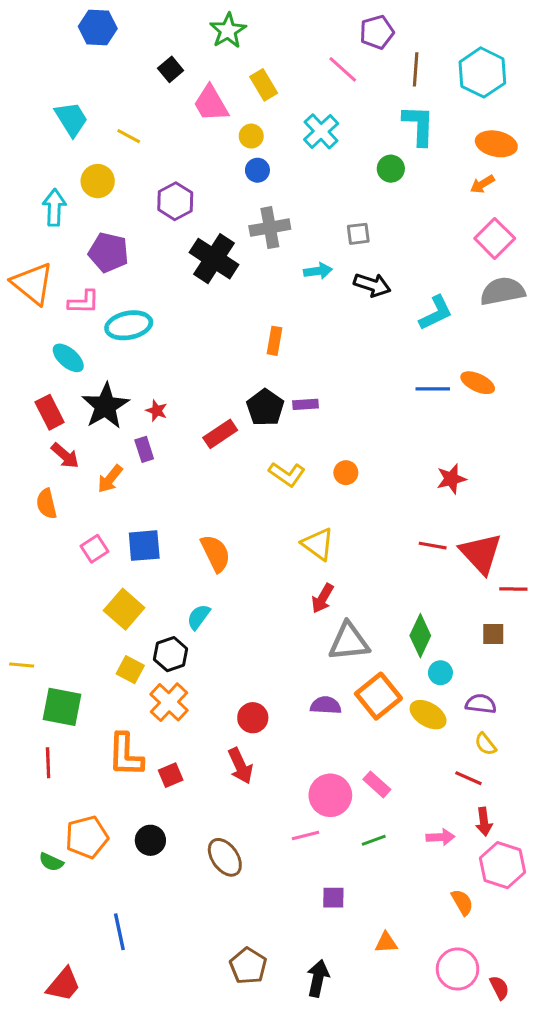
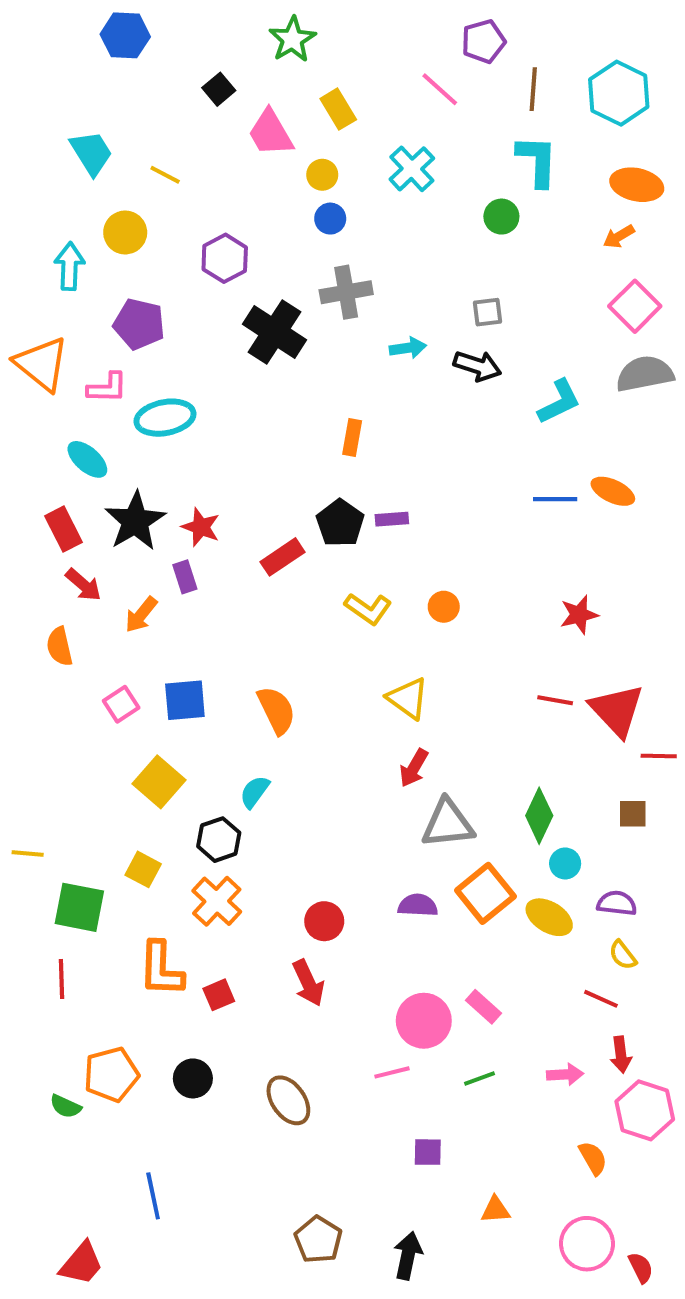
gray square: (358, 234) -> (487, 312), moved
red star: (157, 411) -> (201, 527), size x1.4
yellow square: (130, 670) -> (143, 869), moved

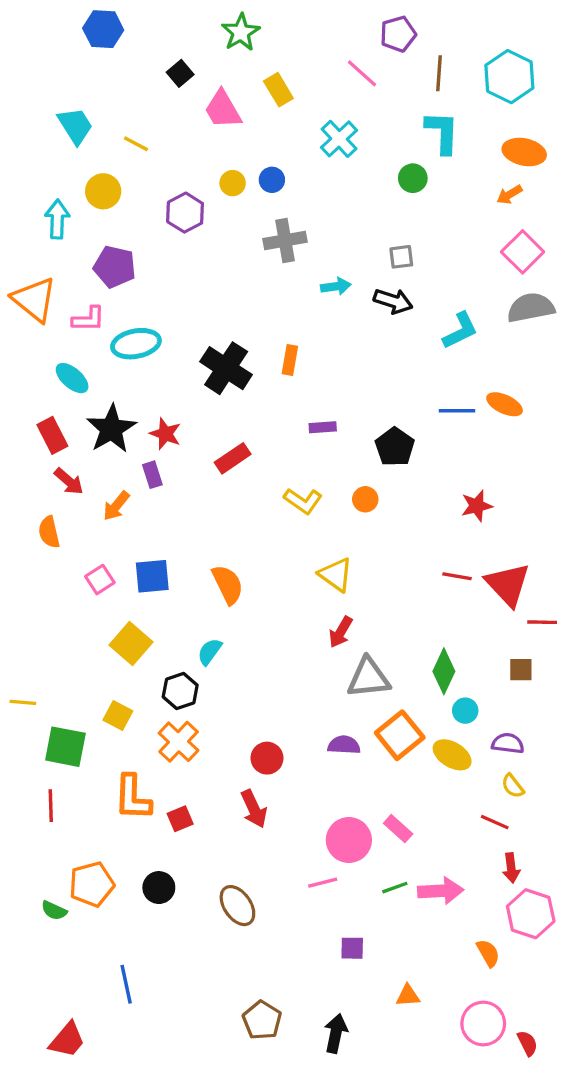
yellow circle: (322, 175) -> (233, 183), moved
black cross: (274, 332) -> (226, 368), moved
black pentagon: (340, 523) -> (395, 447), moved
pink arrow: (565, 1074) -> (441, 891), moved, size x1.5

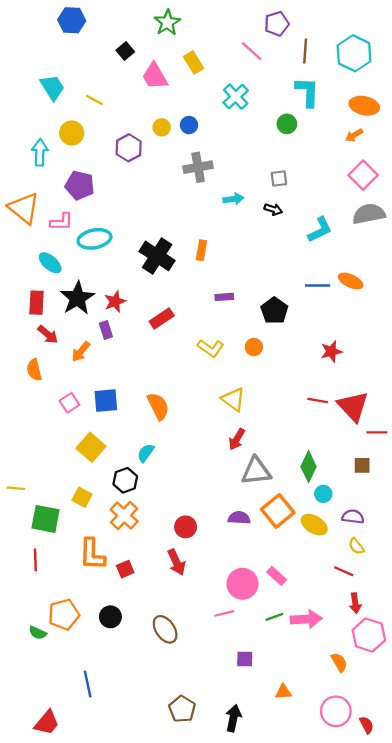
black arrow: (393, 301) -> (273, 209), size x0.7
red star: (165, 434) -> (115, 301), turned 30
red rectangle: (52, 435) -> (36, 303), turned 30

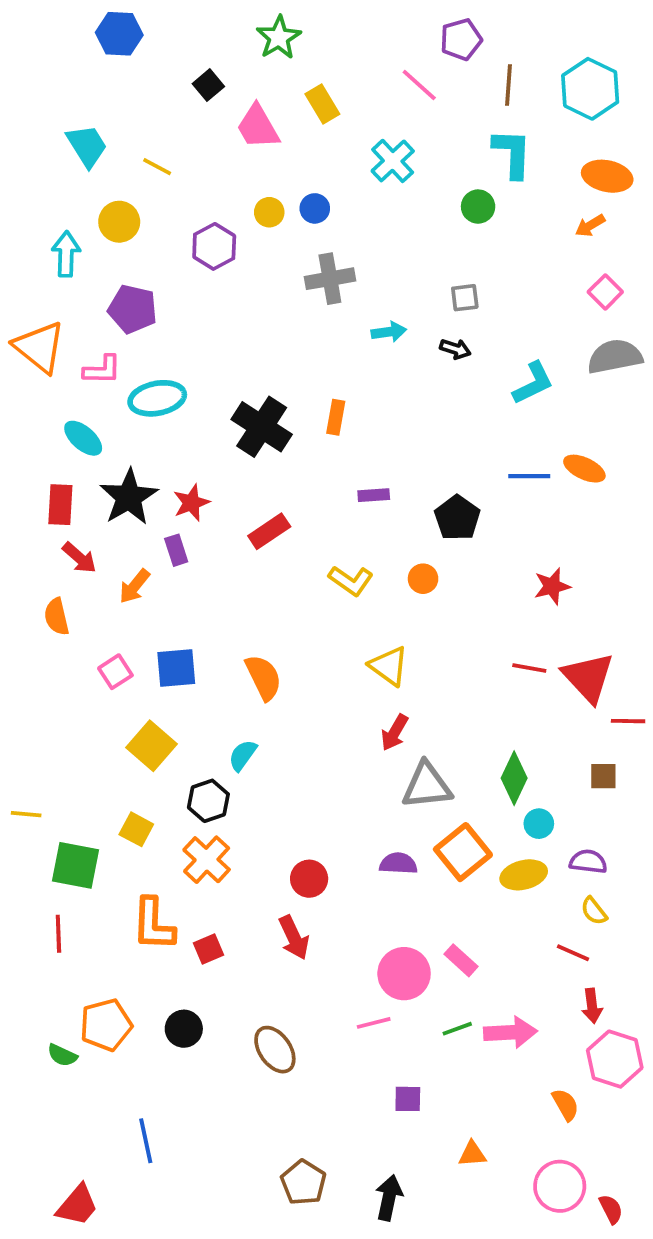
pink square: (363, 175) -> (605, 292), size x0.7
yellow ellipse: (314, 525) -> (524, 875), turned -45

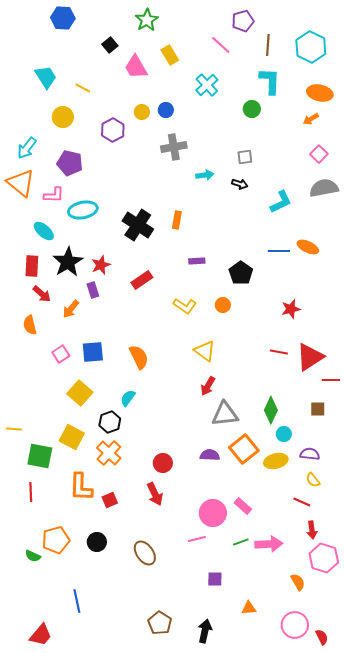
cyan arrow: (66, 254) -> (27, 148), moved, turned -145
red triangle: (588, 677) -> (310, 357), turned 40
yellow square: (136, 829) -> (72, 437), size x1.4

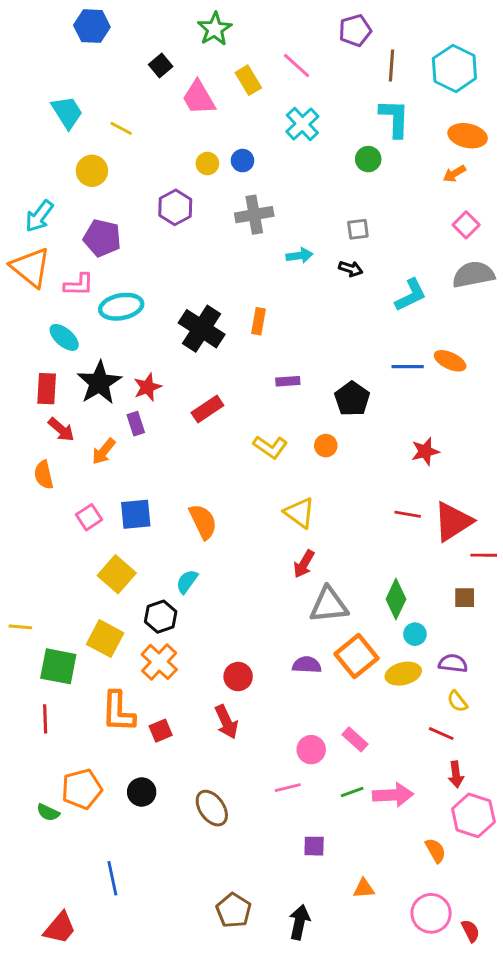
pink line: (221, 45) -> (297, 66), moved
purple hexagon: (113, 130) -> (175, 207), moved
pink circle: (213, 513) -> (311, 750), size x0.7

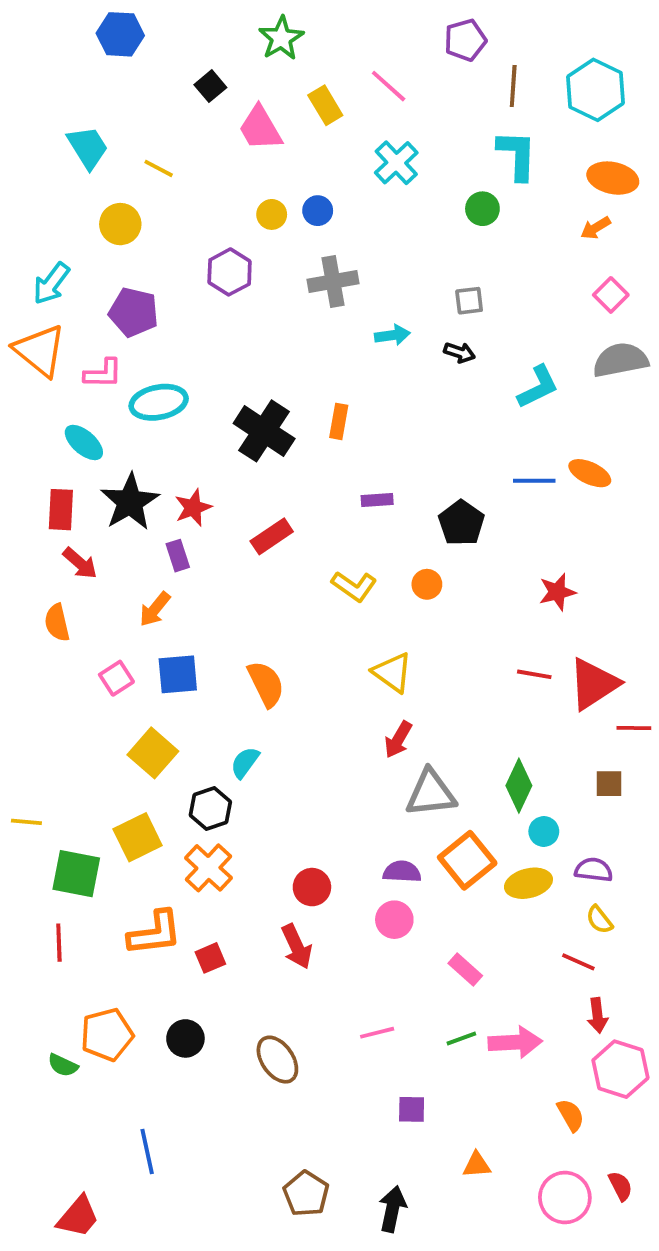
orange arrow: (104, 451) -> (155, 609), moved
yellow square: (105, 639) -> (138, 837), turned 36
orange L-shape: (118, 712) -> (155, 933), turned -99
pink circle: (311, 750) -> (394, 920), moved
red semicircle: (471, 931) -> (620, 1186), moved

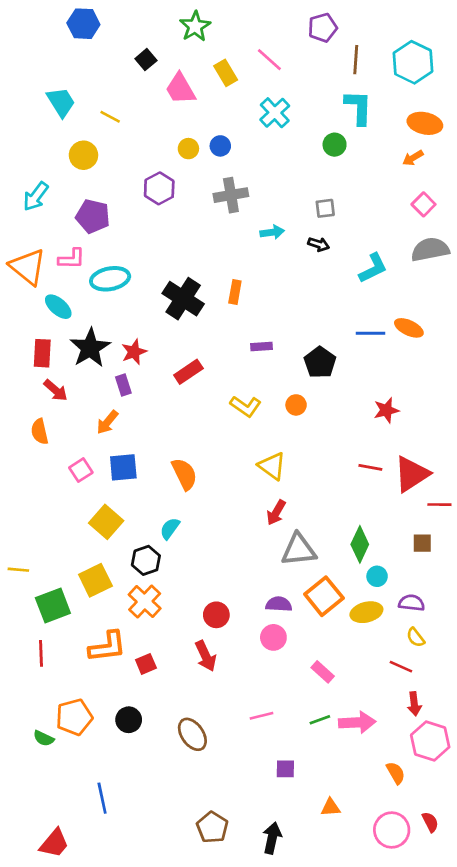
orange triangle: (40, 351) -> (28, 267), moved
green square: (76, 874) -> (53, 606), turned -32

